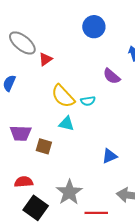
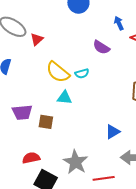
blue triangle: (109, 156) -> (113, 132), moved

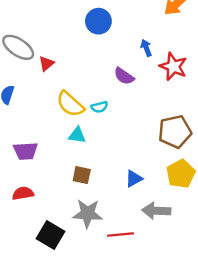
brown square: (46, 122) -> (82, 175), moved
red semicircle: (31, 158) -> (23, 193), moved
gray star: (75, 162) -> (87, 214), turned -30

